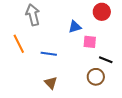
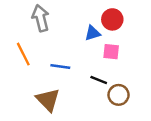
red circle: (102, 12) -> (112, 19), moved
black line: (106, 60) -> (99, 80), moved
brown triangle: (51, 83) -> (48, 100), moved, size x1.5

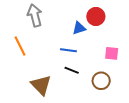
pink square: (111, 52) -> (112, 53), moved
blue line: (60, 66) -> (68, 50), moved
black line: (99, 80) -> (72, 70), moved

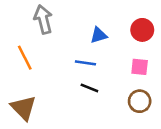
red circle: (96, 17) -> (142, 30), moved
brown circle: (101, 81) -> (140, 101), moved
brown triangle: (41, 85) -> (23, 108), moved

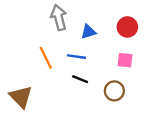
gray arrow: (43, 19) -> (59, 18), moved
orange line: (25, 58) -> (46, 58), moved
brown circle: (140, 101) -> (114, 91), moved

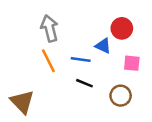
gray arrow: (59, 18) -> (50, 28), moved
red circle: (127, 27) -> (122, 28), moved
blue triangle: (88, 32) -> (103, 46), moved, turned 42

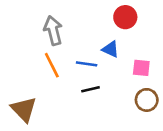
red circle: (122, 28) -> (125, 17), moved
black line: (84, 83) -> (91, 89), turned -35
brown circle: (121, 96) -> (147, 100), moved

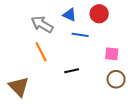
gray arrow: (53, 30) -> (42, 24), turned -45
blue triangle: (111, 49) -> (70, 15), moved
blue line: (87, 64) -> (80, 35), moved

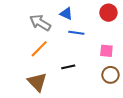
red circle: (99, 14) -> (108, 13), moved
orange line: (41, 52) -> (39, 49), turned 72
brown triangle: (19, 87) -> (37, 82), moved

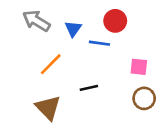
red circle: (108, 13) -> (115, 21), moved
blue triangle: (66, 14) -> (73, 29), moved, turned 40
gray arrow: (40, 23) -> (36, 21), moved

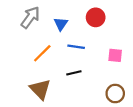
gray arrow: (36, 21) -> (30, 17), turned 95
blue line: (99, 43) -> (76, 47), moved
brown circle: (144, 98) -> (115, 94), moved

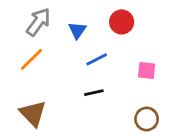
blue line: (76, 47) -> (97, 59), turned -35
orange line: (42, 53) -> (31, 59), moved
brown triangle: (40, 89) -> (33, 113), moved

